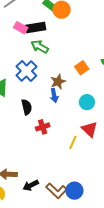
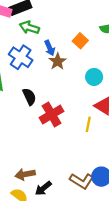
blue arrow: (54, 95) -> (50, 48), moved
red cross: (43, 127) -> (52, 114), size x1.5
black arrow: (31, 185) -> (43, 188), moved

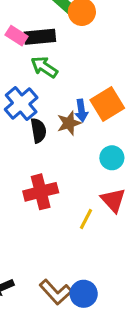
orange square: (80, 41) -> (107, 104), size x1.5
blue arrow: (50, 48) -> (81, 110), moved
black semicircle: (29, 97) -> (38, 130), moved

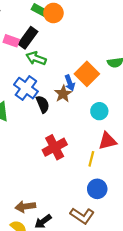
black rectangle: (40, 37) -> (28, 38), turned -35
red triangle: (113, 200) -> (107, 141), turned -48
blue circle: (84, 294) -> (97, 189), moved

